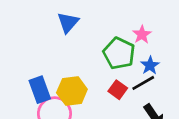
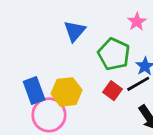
blue triangle: (68, 22) -> (75, 31), moved
pink star: (142, 35) -> (137, 22), moved

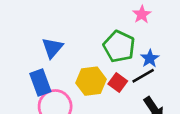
blue triangle: (75, 31) -> (52, 48), moved
yellow hexagon: (67, 92) -> (91, 81), moved

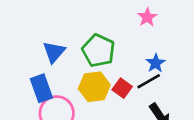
green pentagon: (119, 46) -> (98, 51), moved

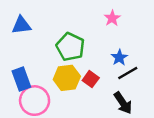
blue triangle: (54, 52) -> (21, 25), moved, turned 42
black line: (149, 81) -> (128, 73), moved

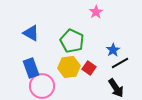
pink star: (112, 18) -> (96, 12), moved
blue triangle: (21, 25) -> (31, 33), moved, turned 36

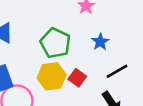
blue star: (113, 50) -> (100, 42), moved

